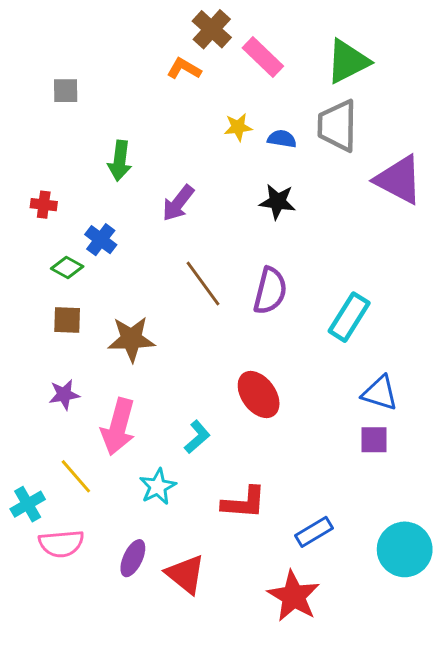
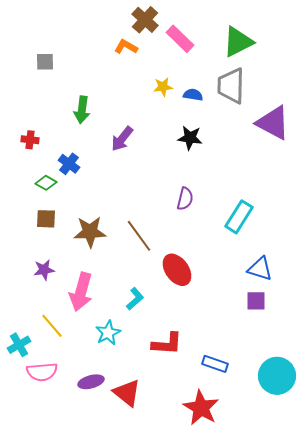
brown line: (203, 283) -> (139, 236), moved
purple semicircle: (270, 291) -> (185, 199), size x0.7
blue rectangle: (314, 532) -> (215, 364), turned 50
purple ellipse: (133, 558) -> (91, 382), turned 50

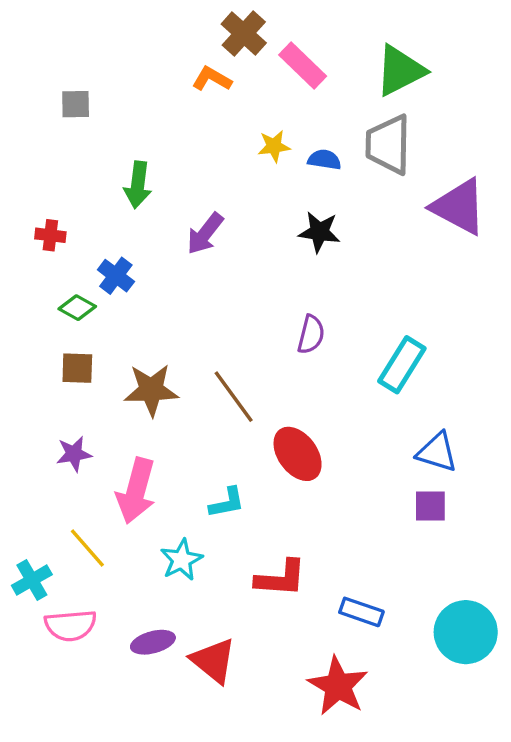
cyan L-shape: (135, 299) -> (227, 503), turned 30

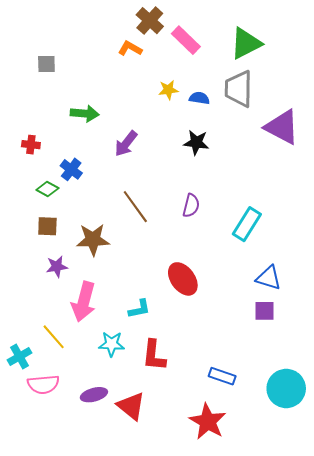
green arrow: (138, 185) -> (85, 114), turned -92
brown line: (234, 397) -> (135, 207), moved
purple star: (74, 454) -> (57, 267), moved
cyan star: (182, 560) -> (112, 344), turned 30
red L-shape: (281, 578) -> (154, 355), moved, turned 92

